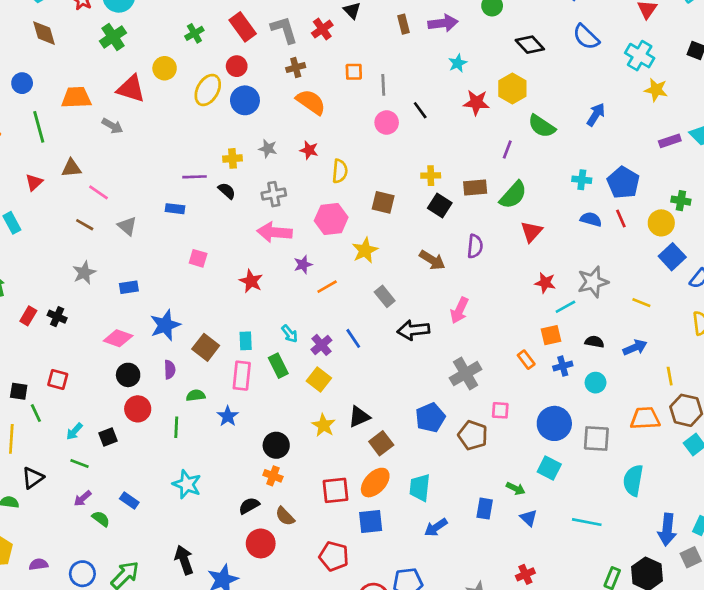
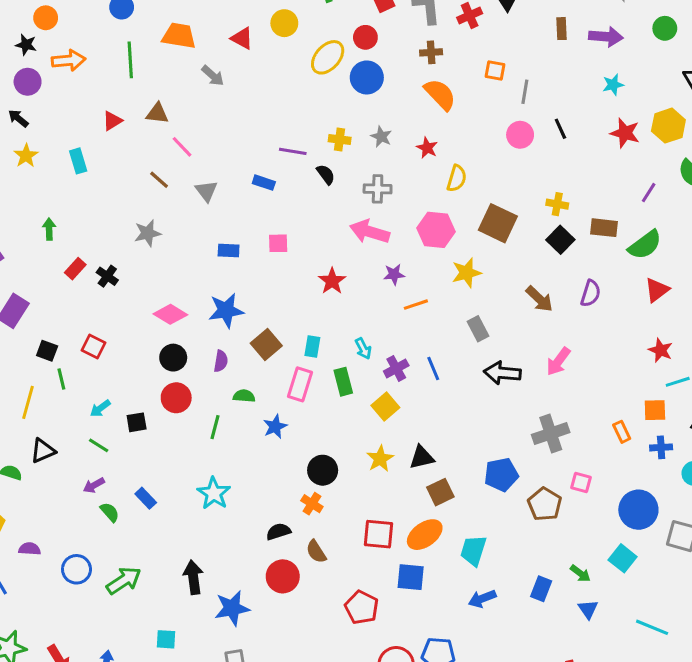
red triangle: (131, 89) -> (242, 38), size x0.7
brown square: (383, 202) -> (498, 223), size x1.4
pink square: (198, 258) -> (278, 243), turned -30
blue rectangle: (129, 287) -> (229, 250), moved

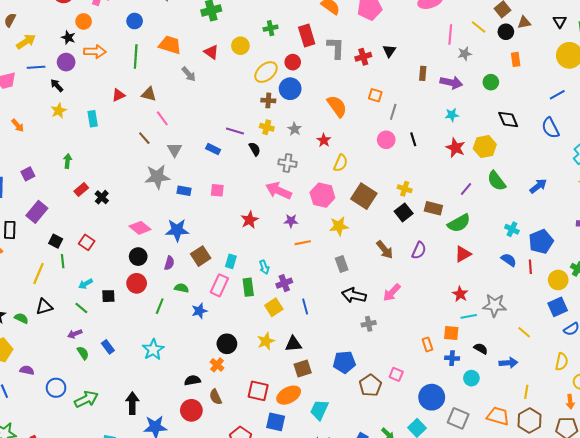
brown cross: (431, 52) -> (268, 100), moved
gray star: (148, 233) -> (157, 177), moved, size x1.4
blue line: (433, 368) -> (305, 306), moved
gray cross: (551, 434) -> (369, 324), moved, size x0.6

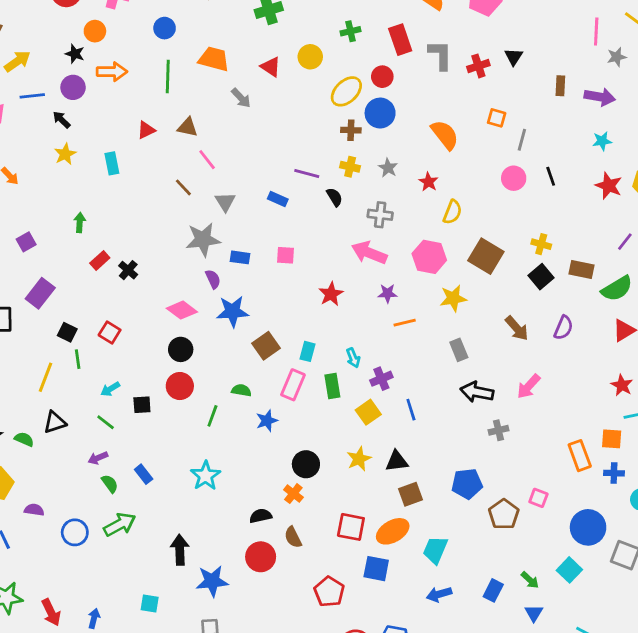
purple semicircle: (169, 263) -> (213, 279), moved, turned -40
orange rectangle: (427, 344) -> (580, 456), size x1.5
green arrow: (86, 399) -> (120, 525), moved

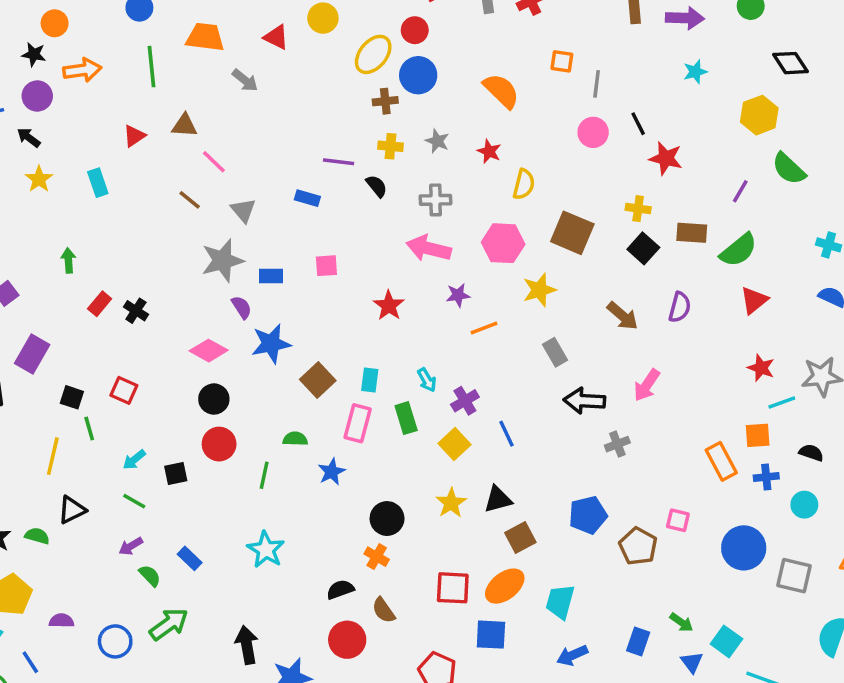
red star: (609, 186) -> (666, 158), moved
cyan square: (569, 570) -> (726, 641), moved

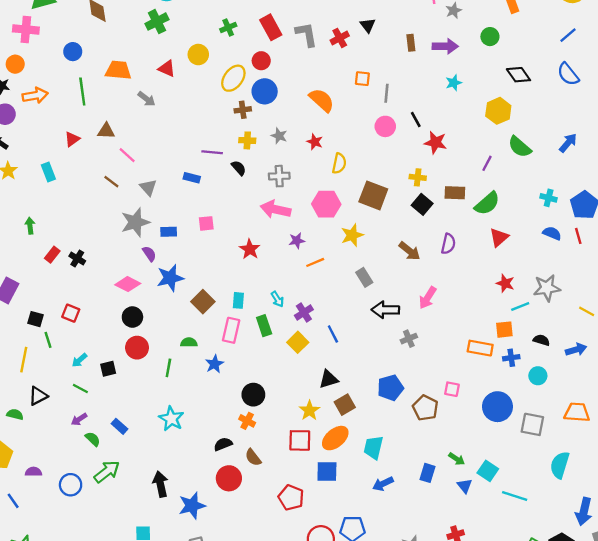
orange rectangle: (721, 461) -> (480, 348), turned -50
yellow star: (451, 503) -> (309, 411), moved

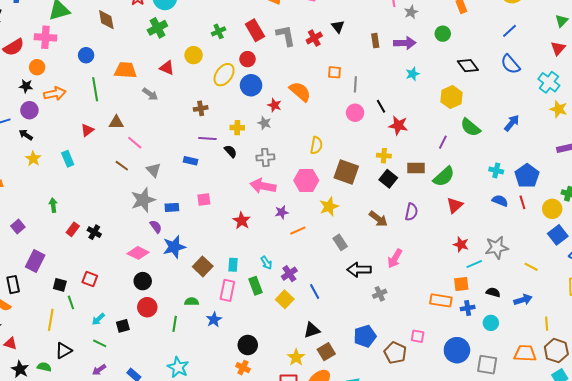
brown cross: (243, 110) -> (201, 108), moved
red star: (315, 142) -> (274, 105), moved

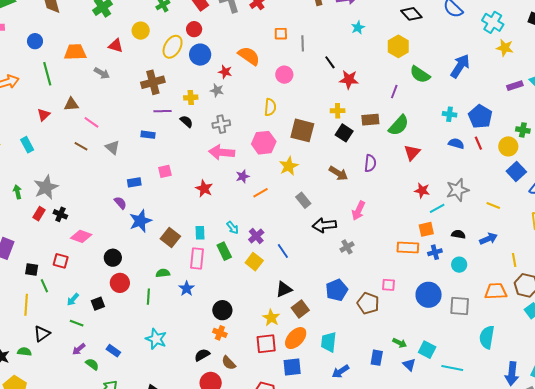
brown cross: (201, 108) -> (153, 82), size x1.6
pink circle: (355, 113) -> (284, 75), moved
blue arrow: (512, 123) -> (460, 66), size x1.4
gray star: (143, 200) -> (46, 187), moved
pink diamond: (138, 253) -> (81, 236), moved

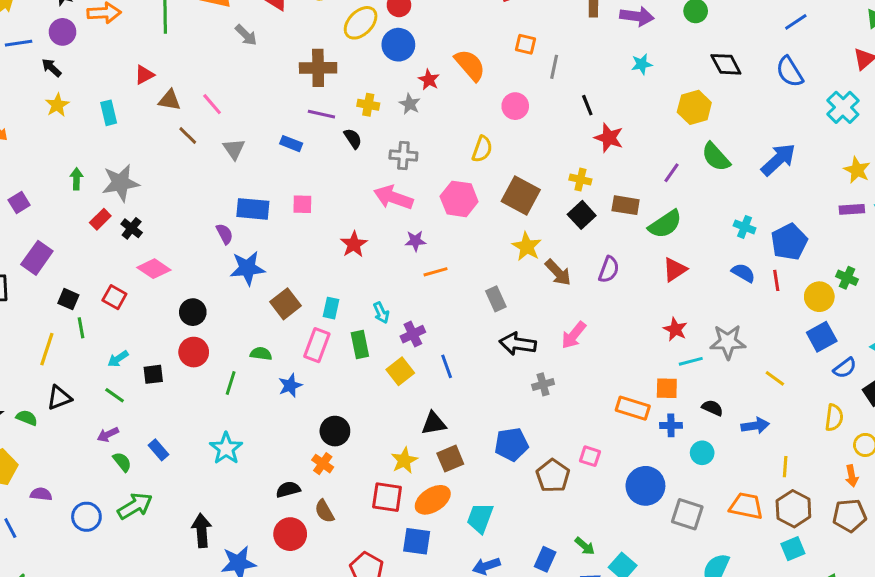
yellow star: (505, 48) -> (857, 170), moved
brown triangle: (71, 104) -> (170, 100), moved
yellow star: (289, 166) -> (527, 247), moved, turned -30
blue rectangle: (134, 182) -> (253, 209), size x1.5

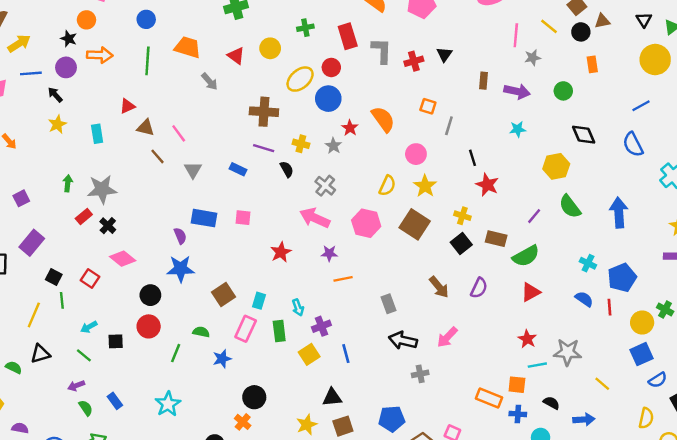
gray cross: (403, 155) -> (325, 186), turned 30
blue arrow: (778, 160) -> (619, 213), turned -56
yellow star: (527, 247) -> (425, 186), moved
blue star: (247, 268) -> (181, 269), moved

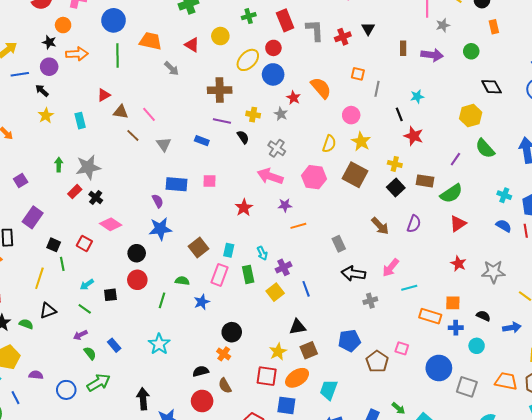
blue circle: (146, 19) -> (114, 20), size x1.5
cyan star: (518, 129) -> (417, 96), moved
cyan line: (537, 365) -> (409, 288), moved

